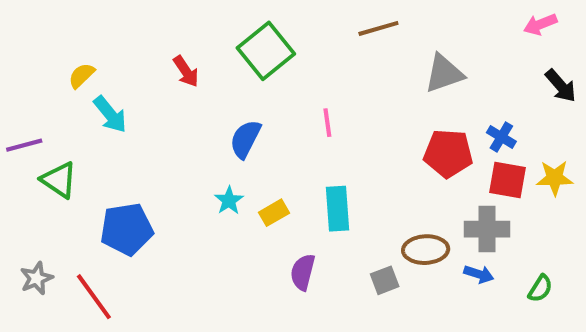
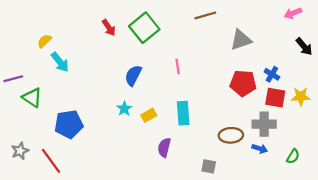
red arrow: (186, 71) -> (109, 28), moved
gray square: (385, 280) -> (209, 166), moved, turned 32

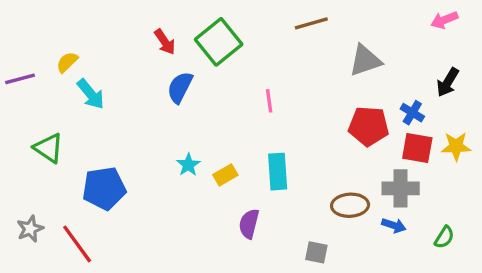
black arrow: (304, 47) -> (448, 82), moved, turned 72
blue semicircle: (133, 75) -> (180, 87), moved
purple line: (13, 79) -> (20, 79), moved

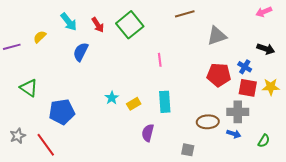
black arrow: (448, 82) -> (266, 49), turned -102
blue semicircle: (180, 87) -> (81, 52), moved
cyan arrow: (91, 94) -> (69, 22), moved

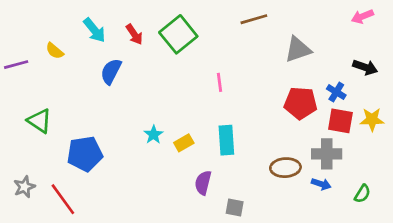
yellow semicircle: (40, 37) -> (55, 51), turned -96
gray square: (188, 150) -> (235, 207), moved

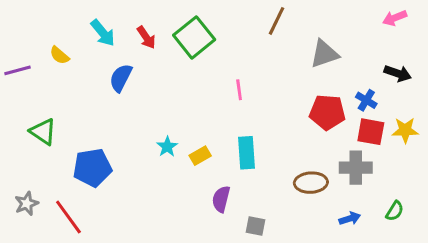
brown line: (254, 19) -> (276, 21), turned -48
blue arrow: (321, 184) -> (350, 219), moved, turned -36

